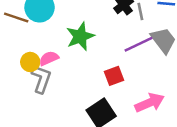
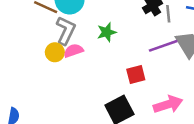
green star: (80, 36) -> (107, 32), size x0.7
gray L-shape: (41, 79) -> (66, 30), moved

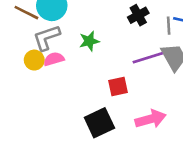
gray line: (168, 14) -> (169, 26), moved
gray L-shape: (66, 30) -> (47, 38), turned -136

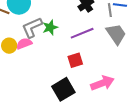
gray L-shape: (47, 38) -> (32, 27), moved
purple line: (148, 58) -> (82, 33), moved

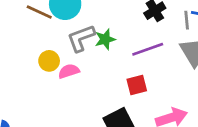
pink semicircle: (24, 44) -> (69, 71), moved

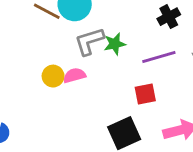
yellow circle: (49, 61) -> (53, 76), moved

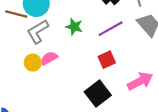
gray L-shape: (89, 41) -> (38, 31), moved
green star: (115, 44) -> (74, 27), turned -30

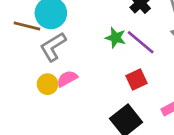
green star: (74, 27) -> (116, 38), moved
purple line: (111, 29) -> (141, 42), turned 70

